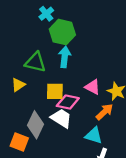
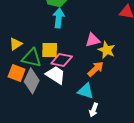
green triangle: (35, 62) -> (32, 58), moved
pink triangle: (93, 87) -> (93, 40), moved, turned -42
orange square: (19, 142) -> (17, 73), moved

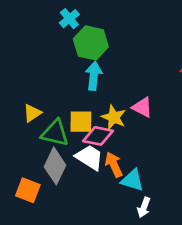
pink triangle: (93, 40) -> (142, 107), turned 42
yellow star: (107, 50) -> (114, 117), moved
orange arrow: (96, 69) -> (114, 165), moved, turned -72
orange square: (17, 73) -> (28, 190), moved

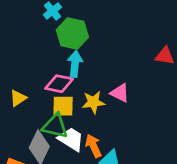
yellow star: (114, 117) -> (93, 102), turned -30
green triangle: (55, 133) -> (55, 126), moved
pink diamond: (98, 136) -> (59, 84), moved

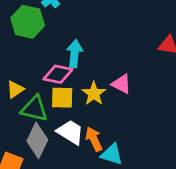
green hexagon: (72, 33) -> (28, 22), moved
yellow star: (93, 102) -> (94, 94), turned -30
green triangle: (55, 126) -> (34, 109), moved

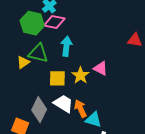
pink diamond: (58, 74) -> (54, 22), moved
yellow triangle: (15, 89) -> (23, 62), moved
green triangle: (34, 109) -> (38, 53), moved

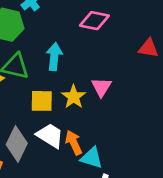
pink diamond: (54, 22) -> (94, 21), moved
pink triangle: (101, 68) -> (101, 87), turned 35

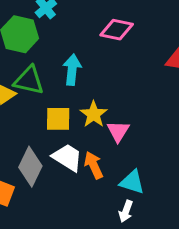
pink triangle: (101, 87) -> (118, 131), moved
cyan triangle: (92, 158) -> (132, 182), moved

